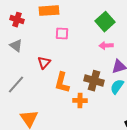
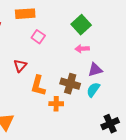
pink square: (62, 34) -> (38, 37), turned 32

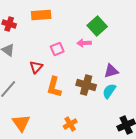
pink square: (38, 37) -> (57, 49), moved, turned 32
pink arrow: (82, 49) -> (84, 43), moved
orange cross: (56, 104) -> (70, 124), moved, turned -32

